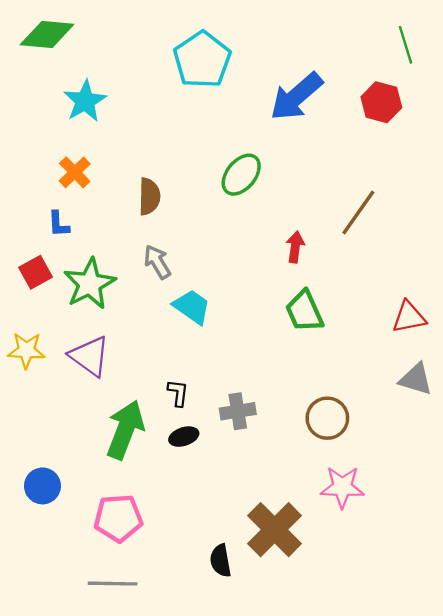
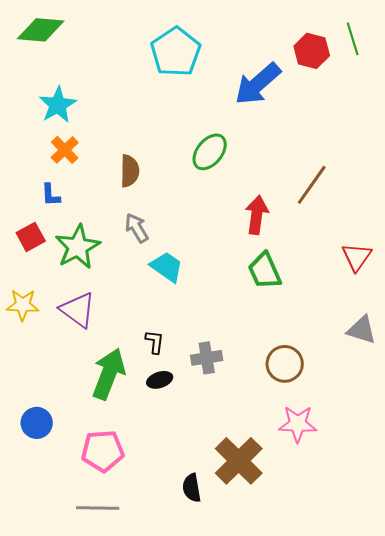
cyan star: (85, 101) -> (58, 105), moved
red hexagon: (381, 102) -> (312, 51), moved
red arrow: (295, 247) -> (257, 215), size x1.4
red triangle: (409, 317) -> (357, 257), moved, turned -44

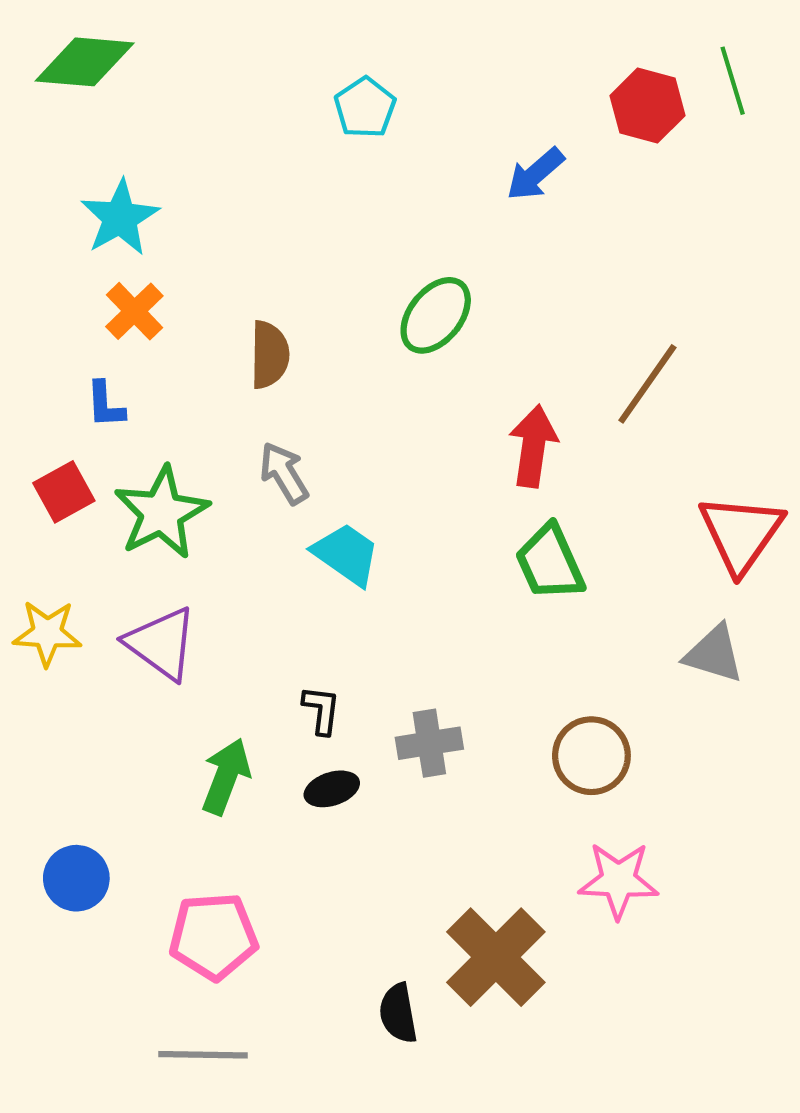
cyan pentagon: (176, 52) -> (365, 108), size x0.6
blue arrow: (258, 84) -> (535, 174), size x0.6
red triangle: (357, 257) -> (741, 533), size x1.4
gray triangle: (362, 330) -> (714, 654), moved
green arrow: (109, 374) -> (226, 776), size x0.7

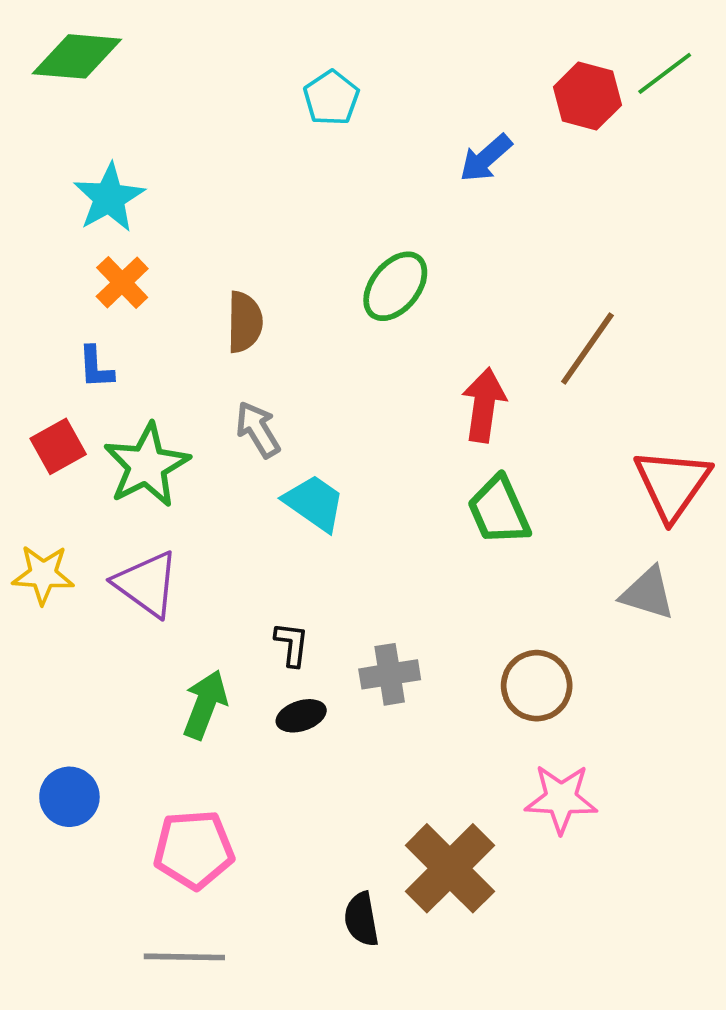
green line: (733, 81) -> (665, 73), turned 70

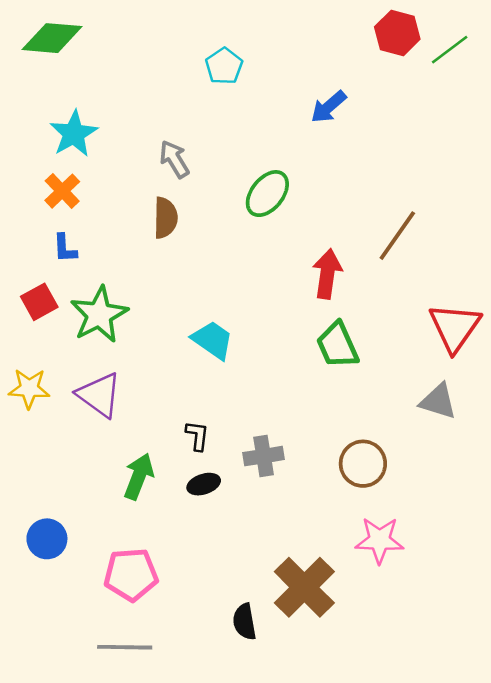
red hexagon: (587, 96) -> (397, 33), moved
orange cross: (122, 283) -> (62, 191), moved
gray arrow: (258, 429) -> (174, 159), moved

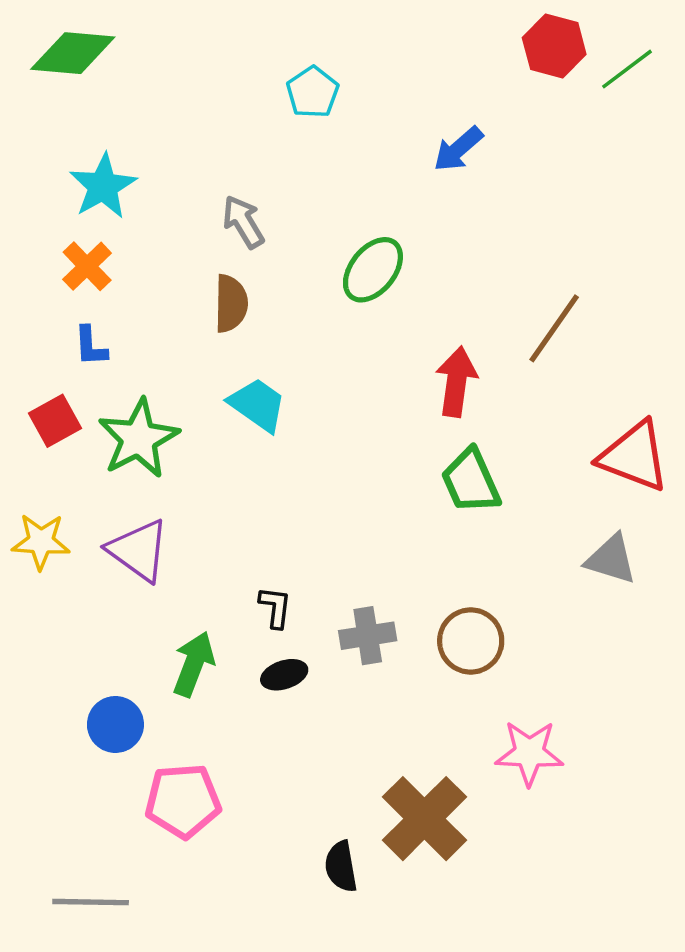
red triangle: (455, 327) -> (634, 456), turned -44
cyan trapezoid: (213, 340) -> (258, 405), moved
brown circle: (363, 464) -> (471, 641), moved
blue circle: (47, 539) -> (115, 724), moved
gray line: (125, 647) -> (91, 902), moved

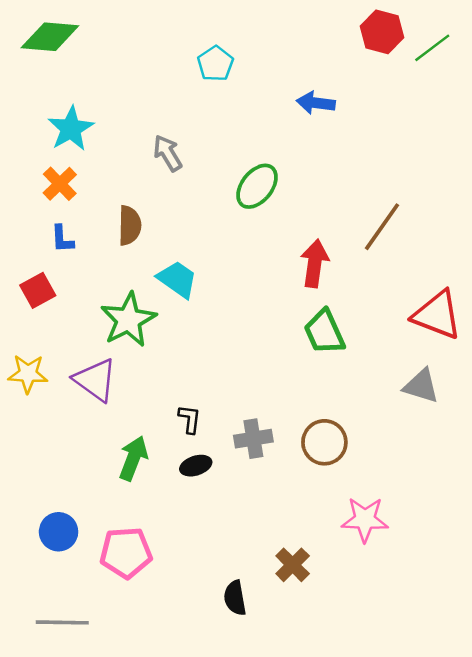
blue arrow: (458, 149) -> (316, 103), turned 48
brown semicircle: (231, 304) -> (130, 225), moved
green star: (139, 439) -> (128, 320), moved
blue circle: (115, 724) -> (59, 532), moved
brown cross: (424, 819) -> (293, 565), size x0.6

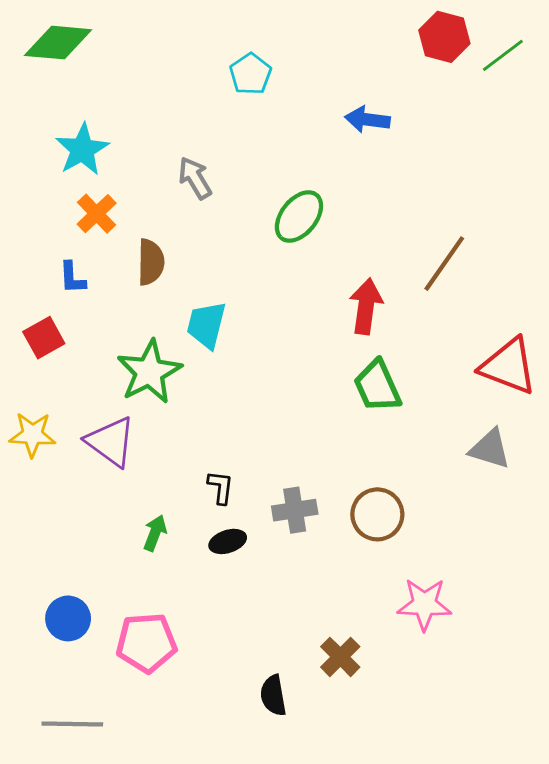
orange cross: (60, 184) -> (97, 214), moved
cyan trapezoid: (177, 279) -> (206, 325), turned -111
green arrow: (133, 458) -> (155, 533), size x0.7

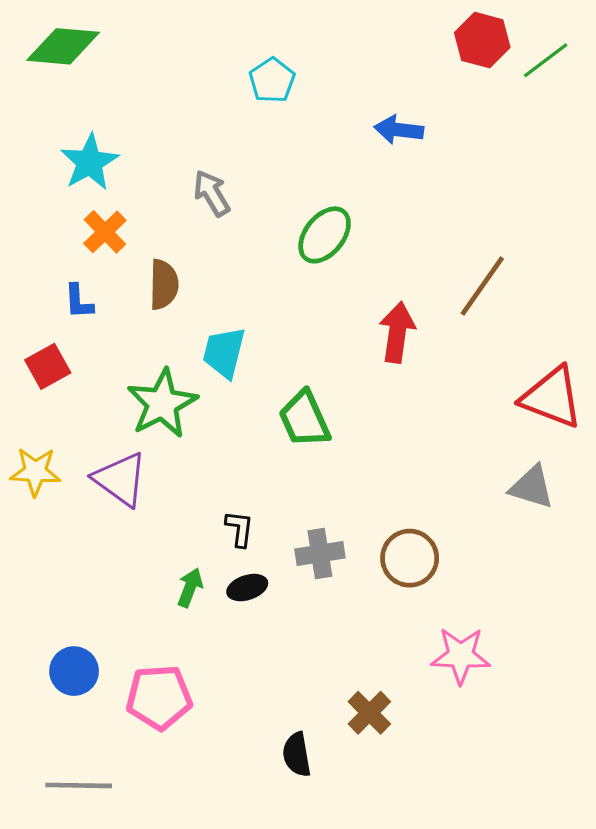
green trapezoid: (377, 386) -> (304, 419), moved
green arrow: (155, 533) -> (190, 588), moved

